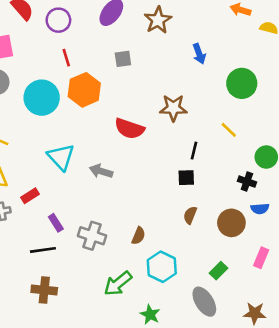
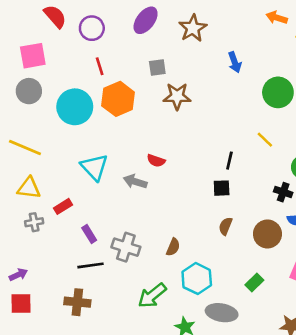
brown star: (173, 108) -> (177, 96), moved
red semicircle: (129, 129) -> (156, 161), moved, size x0.6
black line: (43, 250) -> (90, 265), moved
gray ellipse: (204, 302) -> (222, 313), moved, turned -48

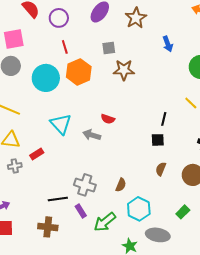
purple rectangle: (89, 234) -> (81, 211), moved

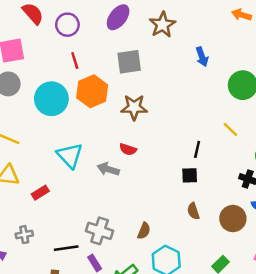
gray square: (109, 48) -> (129, 62), size x1.5
brown star: (124, 70) -> (134, 107), moved
gray cross: (15, 166) -> (24, 235), moved
brown semicircle: (161, 169) -> (193, 211), turned -40

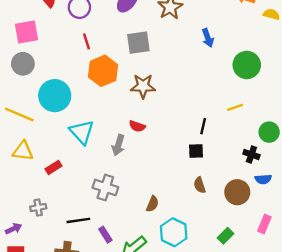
cyan circle: (51, 99) -> (55, 96), moved
yellow line: (230, 130) -> (235, 107), turned -63
gray arrow: (108, 169) -> (118, 145), turned -90
gray cross: (100, 231) -> (105, 187), moved

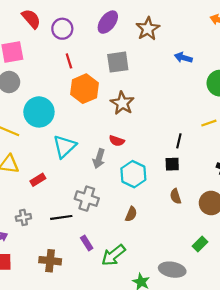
blue arrow: (208, 38) -> (183, 58), turned 126
brown star: (143, 86) -> (122, 103), turned 30
cyan triangle: (82, 132) -> (65, 146), turned 30
black line: (78, 220) -> (61, 217), moved
cyan hexagon: (174, 232) -> (133, 174), moved

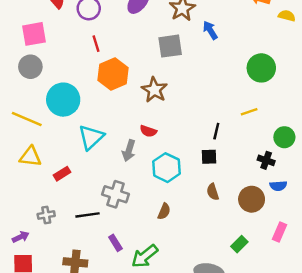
blue arrow: (183, 58) -> (210, 30), moved, turned 42
gray square: (118, 62) -> (170, 46), moved

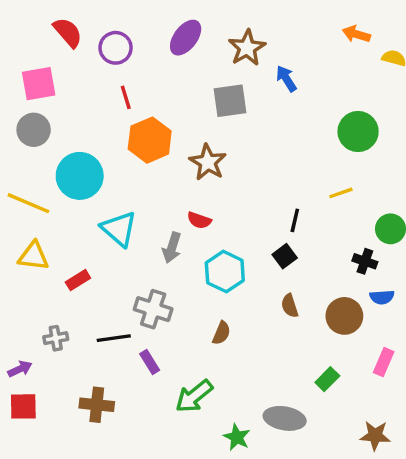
cyan triangle: (91, 137) -> (119, 229), turned -36
black square: (209, 157) -> (285, 256), turned -35
purple rectangle: (115, 243) -> (150, 362), moved

